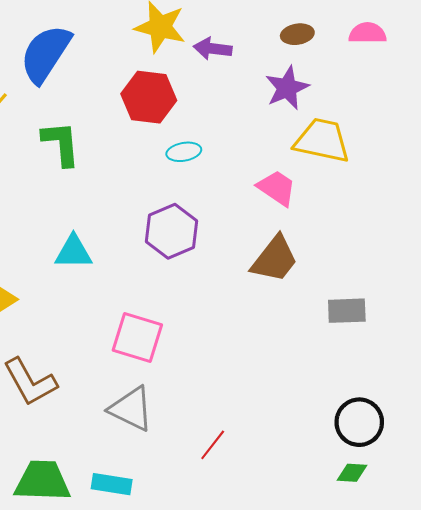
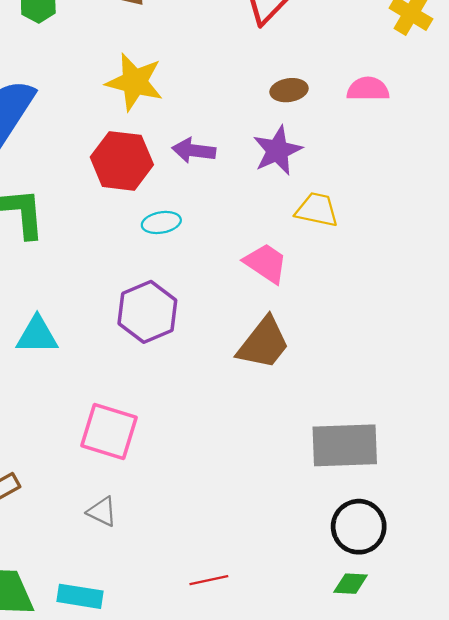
purple arrow: (213, 49) -> (194, 150), moved
yellow trapezoid: (322, 140) -> (317, 210), size x0.7
gray rectangle: (347, 311) -> (345, 445), moved, size x1.5
gray triangle: (131, 409) -> (102, 512), size x0.6
red line: (213, 445) -> (209, 580), moved, turned 40

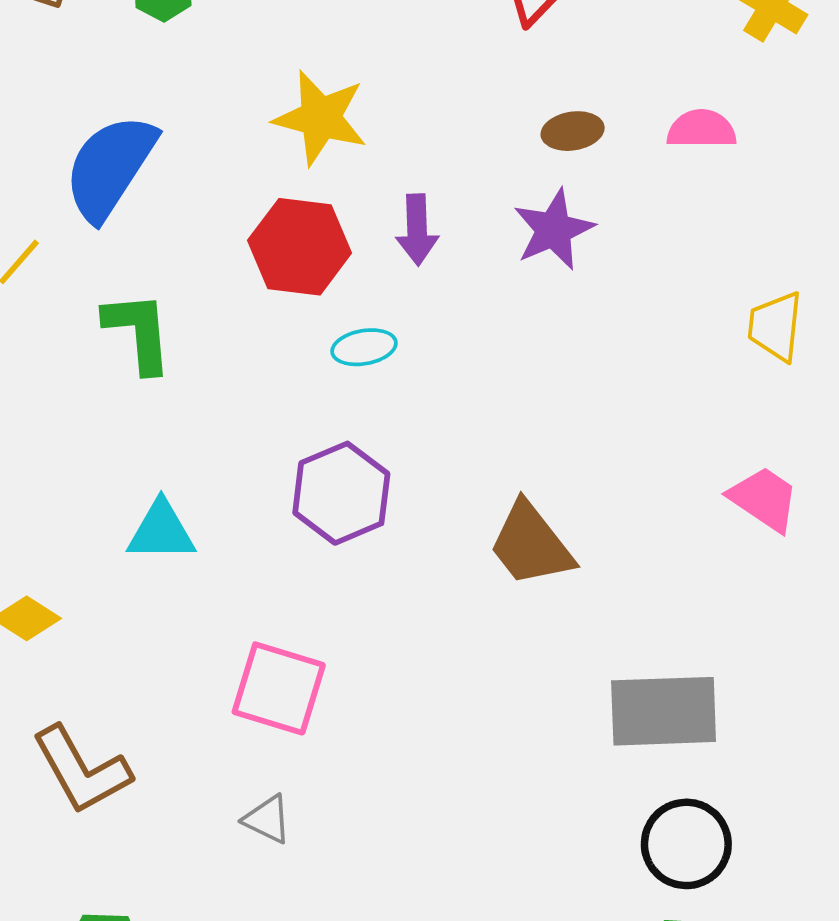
purple arrow: (194, 150) -> (417, 230), turned -99
yellow trapezoid: (317, 210) -> (775, 326), moved, turned -96
pink trapezoid: (266, 263) -> (764, 499), moved
brown trapezoid: (263, 343) -> (531, 544), turned 104

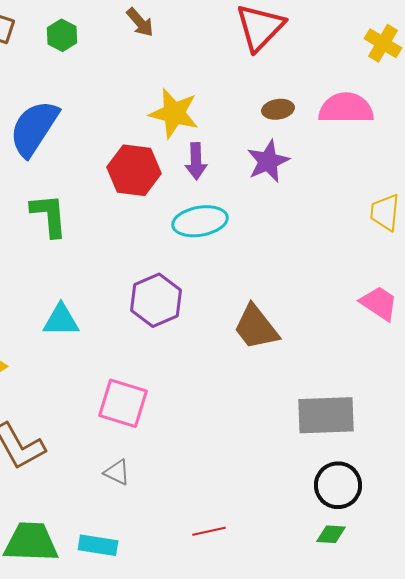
yellow star: (320, 118) -> (174, 113), moved
pink semicircle: (701, 129) -> (346, 108), size x1.5
cyan ellipse: (364, 347) -> (200, 221), moved, size x1.6

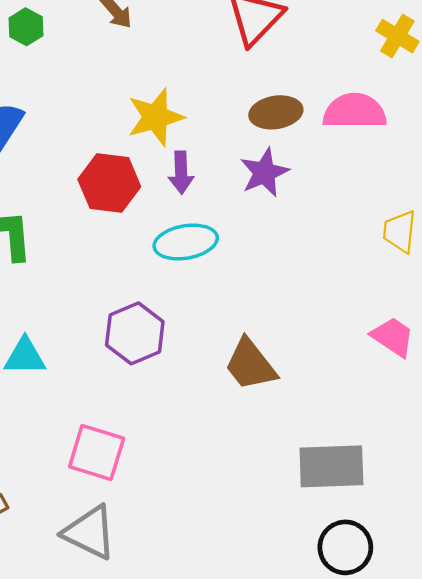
brown ellipse: (278, 109) -> (276, 112), size x1.4
yellow star: (174, 113) -> (156, 117), turned -30
gray triangle: (117, 472) -> (90, 532), size x1.8

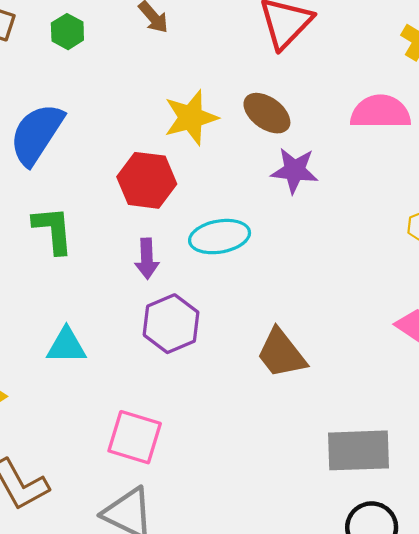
brown ellipse: (276, 112) -> (267, 113), moved, turned 45
purple arrow: (181, 173) -> (147, 259), moved
purple star: (264, 173) -> (294, 170), turned 30

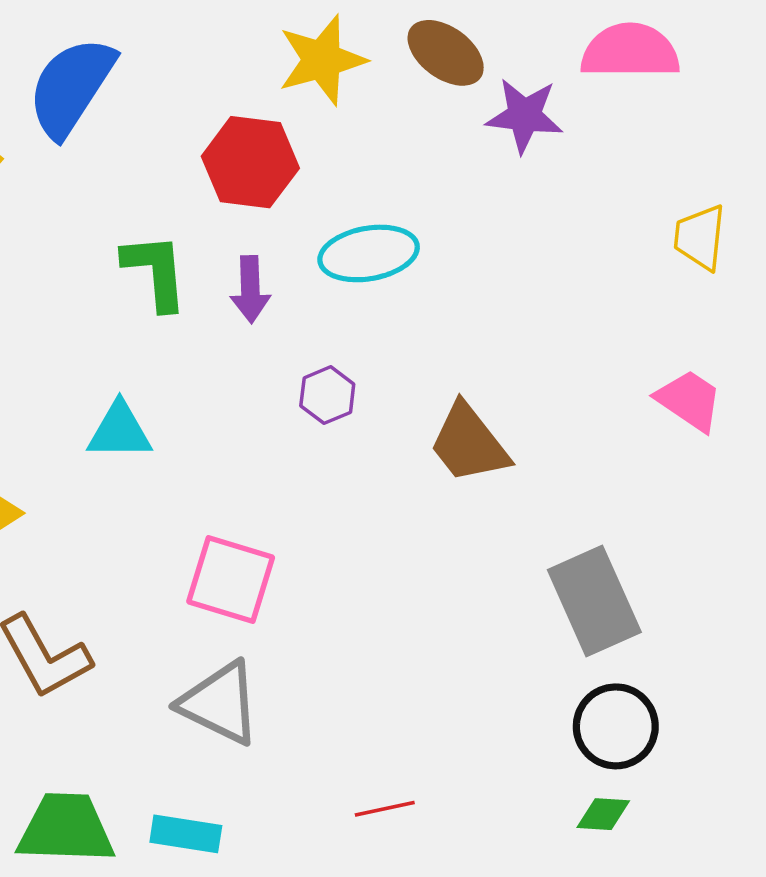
purple star: (294, 170) -> (524, 116), moved
green L-shape: (53, 230) -> (155, 271), moved
purple hexagon: (171, 324) -> (327, 395), moved, size x0.6
gray rectangle: (358, 450) -> (594, 601), turned 68

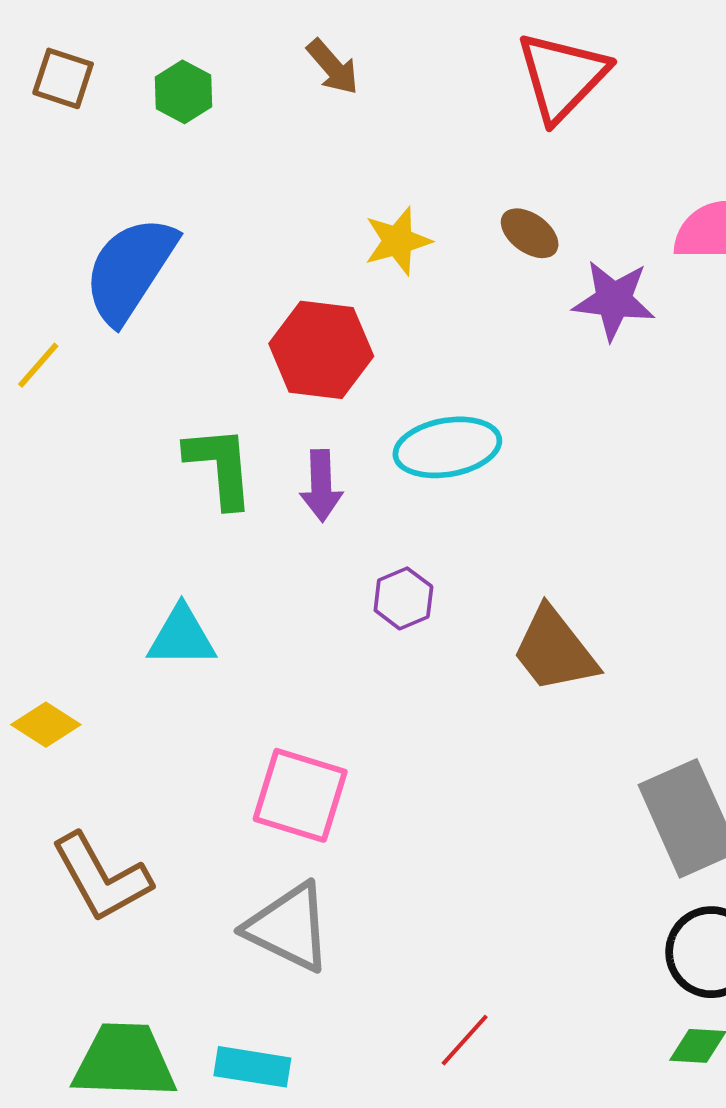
brown ellipse: (446, 53) -> (530, 233), size x0.7
yellow star: (322, 60) -> (398, 241), size x0.7
red line: (385, 809) -> (465, 1040), turned -36

